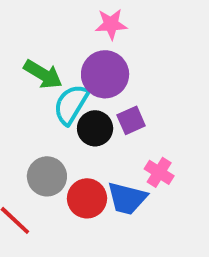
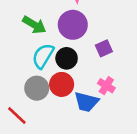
cyan semicircle: (71, 104) -> (43, 56), moved
purple square: (131, 120) -> (104, 48), moved
red circle: (87, 198) -> (62, 84), moved

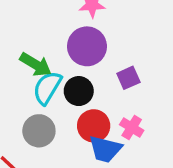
green arrow: (34, 25) -> (36, 65), moved
red circle: (62, 84) -> (94, 126), moved

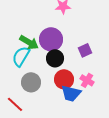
purple circle: (87, 46) -> (51, 39), moved
cyan semicircle: (47, 88) -> (21, 56), moved

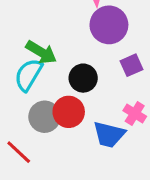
purple circle: (51, 39) -> (109, 25), moved
red circle: (64, 79) -> (69, 112), moved

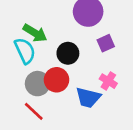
cyan semicircle: (28, 75) -> (25, 51), turned 124
red line: (19, 152) -> (34, 111), moved

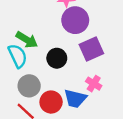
purple square: (106, 43) -> (91, 49), size x1.5
red circle: (57, 80) -> (51, 102), moved

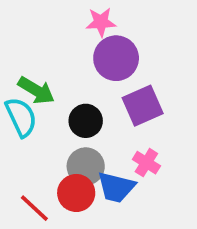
gray circle: (29, 86) -> (86, 166), moved

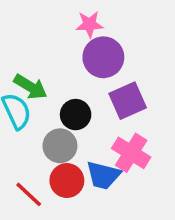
pink cross: (146, 163) -> (131, 153), size x1.5
gray circle: (86, 166) -> (60, 146), moved

